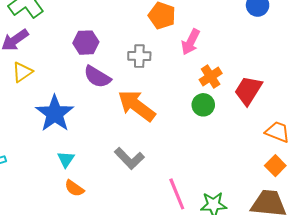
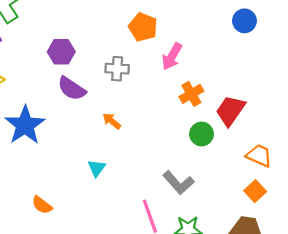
green circle: (203, 105) -> (202, 134), moved
orange arrow: (137, 106) -> (112, 121), size x0.5
gray L-shape: (129, 158) -> (178, 183), moved
cyan triangle: (66, 159) -> (97, 168), moved

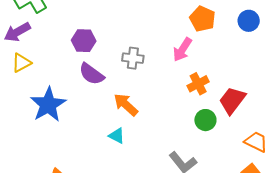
orange pentagon: (143, 27) -> (202, 19), moved
orange arrow: (112, 121) -> (126, 105), size x1.5
cyan triangle: (97, 168) -> (117, 136), moved, turned -42

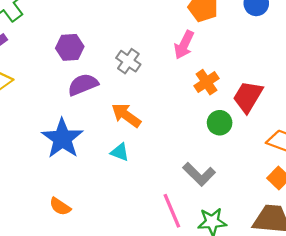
gray cross: (133, 58) -> (128, 61), turned 35
purple semicircle: (91, 74) -> (83, 85), turned 128
blue star: (48, 105) -> (62, 138), moved

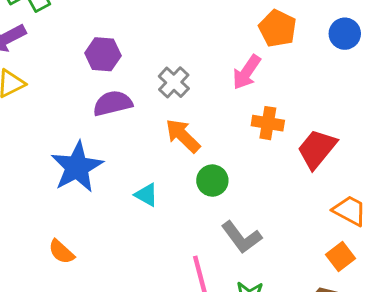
orange cross: (206, 82) -> (268, 123), turned 35
orange arrow: (126, 115) -> (183, 136), moved
green circle: (220, 123) -> (212, 181), moved

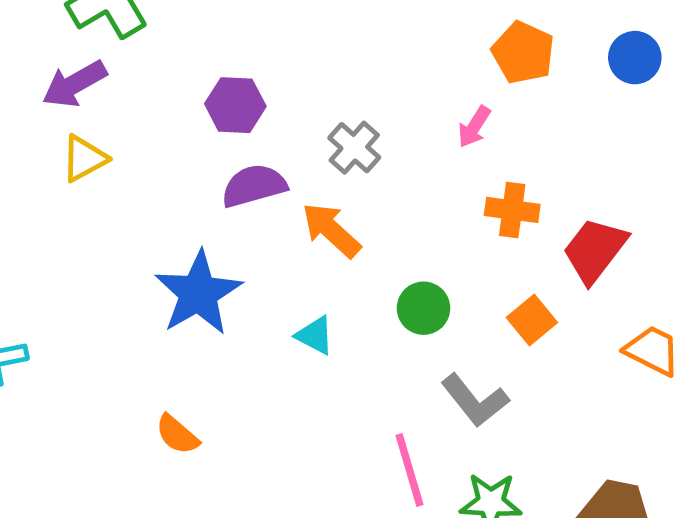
pink arrow: (247, 72) -> (474, 127), size x0.7
orange arrow: (183, 136) -> (331, 230), moved
orange square: (340, 257) -> (532, 320), moved

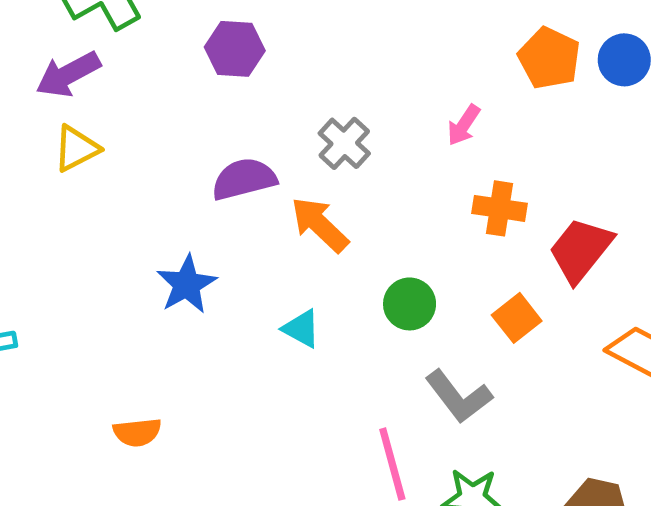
orange pentagon: (523, 53) -> (549, 58), moved
purple hexagon: (235, 105) -> (235, 49), moved
blue star: (198, 293) -> (187, 284), size x0.7
orange semicircle: (177, 435) -> (137, 432), moved, turned -48

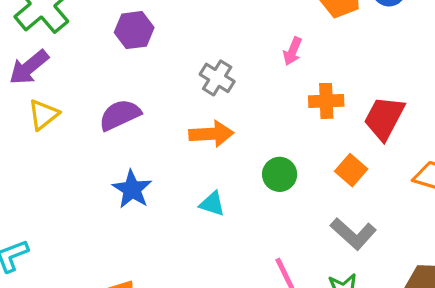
purple semicircle: (244, 179) -> (120, 115), moved
orange arrow: (320, 225) -> (211, 134), turned 144
gray L-shape: (459, 396) -> (353, 234), moved

